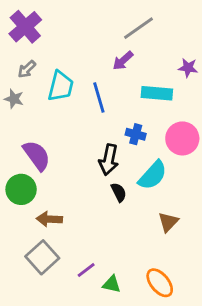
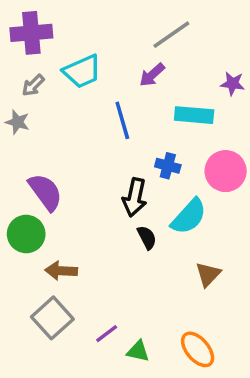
purple cross: (25, 27) -> (31, 33), turned 36
cyan trapezoid: (61, 86) -> (82, 71), moved, turned 52

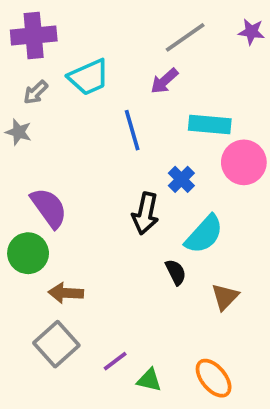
purple star: (233, 84) -> (251, 32), moved
blue cross: (168, 166) -> (181, 179), turned 30
pink circle: (226, 171) -> (244, 162), moved
black semicircle: (147, 237) -> (176, 272), moved

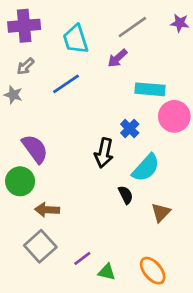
cyan trapezoid: (89, 77) -> (76, 39), moved, turned 96
blue line: (132, 130) -> (66, 84), moved, turned 72

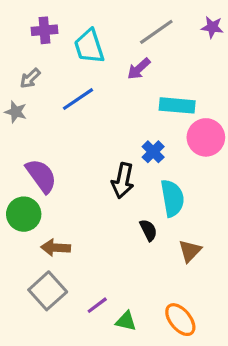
purple cross: (24, 26) -> (44, 30), moved, size x0.7
cyan semicircle: (146, 168) -> (172, 198), turned -52

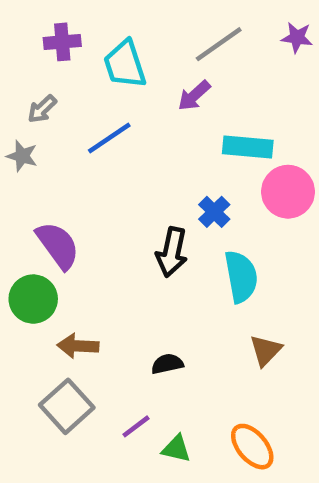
black semicircle: (148, 230) -> (167, 364), moved, turned -75

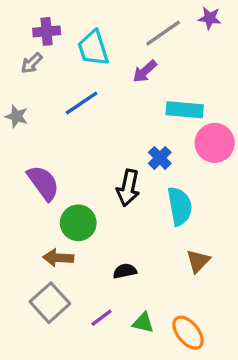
purple star: (297, 37) -> (210, 18), moved
gray arrow: (42, 109) -> (32, 63), moved
green circle: (33, 299) -> (78, 223), moved
green triangle: (176, 449) -> (143, 323), moved

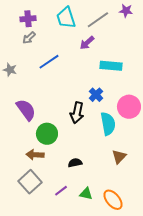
cyan trapezoid: (93, 48) -> (66, 18), moved
gray arrow: (32, 63) -> (29, 38), moved
pink circle: (215, 143) -> (129, 107), moved

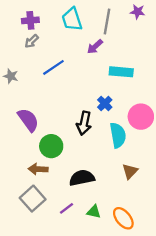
gray line: (98, 20) -> (107, 22), turned -45
black semicircle: (75, 163) -> (82, 178), size x1.6

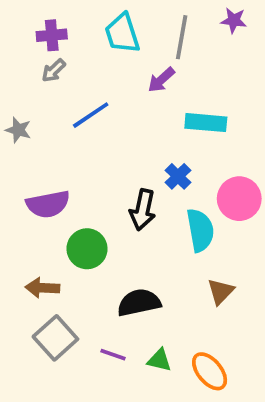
purple semicircle: (28, 120) -> (48, 204), turned 115
brown arrow: (38, 169) -> (42, 288), moved
purple line: (67, 208) -> (113, 355), turned 56

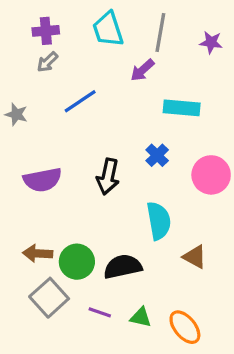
purple star: (234, 20) -> (211, 42), moved
black arrow: (143, 210) -> (108, 177), moved
cyan semicircle: (200, 230) -> (159, 221), moved
green circle: (87, 249) -> (77, 262), moved
brown triangle: (221, 291) -> (195, 257), turned -45

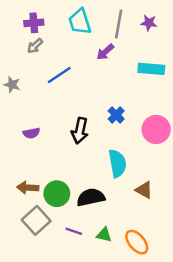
purple star: (211, 42) -> (149, 23), moved
cyan rectangle: (182, 108) -> (151, 69), moved
purple semicircle: (43, 180) -> (31, 133), size x0.6

